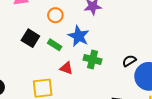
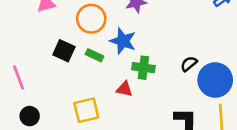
orange circle: (55, 15) -> (91, 19), size x1.5
red triangle: (66, 68) -> (124, 89), moved

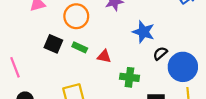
blue star: (123, 41) -> (143, 32), moved
green cross: (143, 68) -> (129, 77), moved
red triangle: (124, 89) -> (104, 56), moved

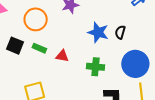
black semicircle: (160, 53) -> (120, 32), moved, turned -32
green cross: (129, 77) -> (95, 67), moved

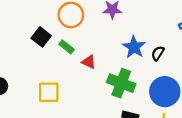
green cross: (95, 67) -> (121, 83), size x1.4

